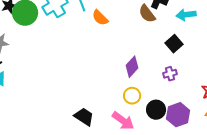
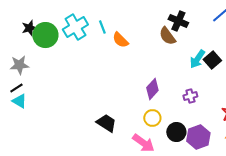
cyan arrow: (186, 15) -> (197, 59), moved, turned -48
black square: (174, 44) -> (212, 60), moved
black trapezoid: (84, 117) -> (106, 123), moved

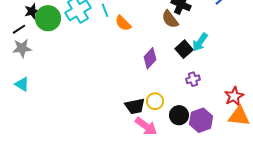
black square: (212, 60) -> (184, 49), moved
black line: (16, 88) -> (19, 29), moved
purple diamond: (152, 89) -> (150, 58), moved
black trapezoid: (106, 123) -> (135, 106), moved, turned 135

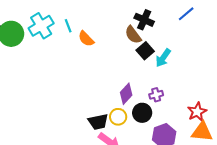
black square: (184, 49) -> (145, 51), moved
purple diamond: (150, 58) -> (126, 94), moved
black circle: (179, 115) -> (142, 113), moved

